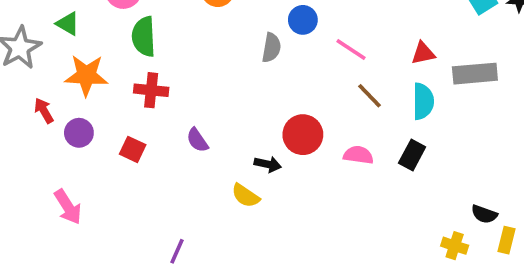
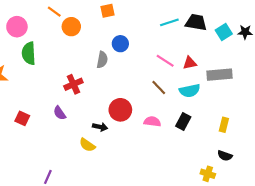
pink line: (351, 50) -> (165, 61), moved
red cross: (151, 90) -> (73, 84), moved, turned -30
cyan semicircle: (423, 101) -> (190, 91), turned 78
yellow rectangle: (506, 240) -> (224, 125), moved

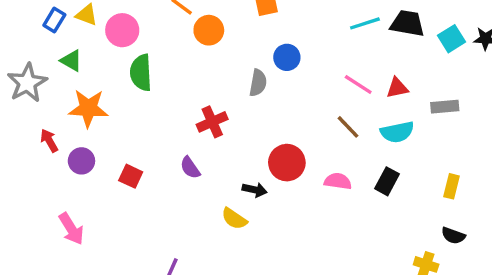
gray rectangle: (220, 75) -> (445, 107), size x0.7

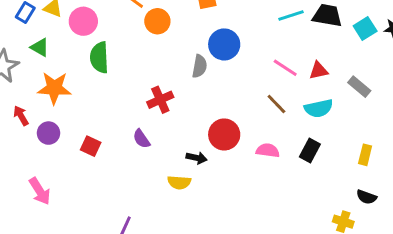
blue circle: (287, 57) -> (224, 44), size x1.4
gray rectangle: (445, 107) -> (359, 87), turned 45
yellow semicircle: (234, 219) -> (179, 182), turned -30

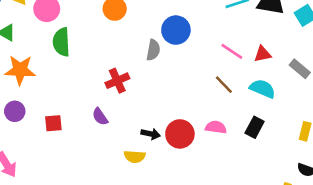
cyan semicircle: (319, 108) -> (263, 89), turned -145
red circle: (224, 134) -> (180, 134), moved
red square: (91, 146) -> (53, 123), turned -30

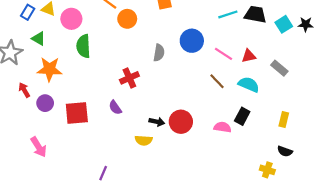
blue circle: (176, 30) -> (192, 41), moved
red square: (53, 123) -> (77, 113), size x1.6
pink semicircle: (216, 127) -> (222, 127), moved

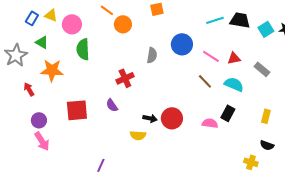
purple circle: (45, 103) -> (39, 120), moved

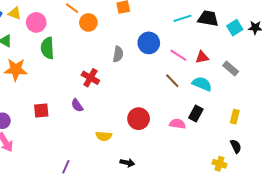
red cross: (125, 78) -> (90, 78), turned -36
red square: (77, 110) -> (41, 110), size x0.7
black arrow: (150, 118) -> (127, 163), moved
black semicircle: (267, 145) -> (236, 146), turned -136

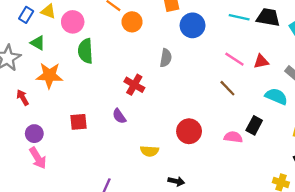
cyan line: (183, 18) -> (239, 17), turned 30
blue circle: (149, 43) -> (193, 25), moved
cyan semicircle: (202, 84) -> (276, 96), moved

